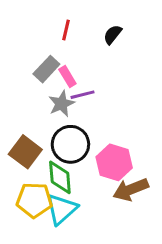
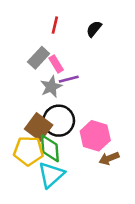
brown square: (25, 152) -> (39, 127), moved
brown arrow: (131, 189) -> (109, 158), size x0.7
yellow pentagon: (34, 200) -> (29, 151), moved

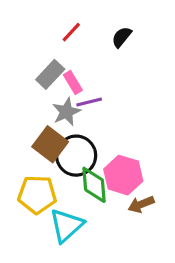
red line: (55, 25) -> (71, 32), turned 30
brown square: (39, 127) -> (50, 144), moved
green diamond: (50, 148) -> (94, 185), moved

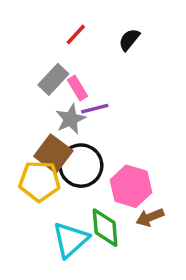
green diamond: (94, 185) -> (105, 228), moved
yellow pentagon: (37, 195) -> (40, 181), moved

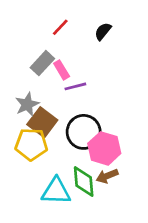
gray star: (71, 119) -> (27, 104), moved
black circle: (81, 166) -> (84, 132), moved
brown arrow: (150, 217) -> (107, 176), moved
cyan triangle: (71, 240) -> (56, 191), turned 44

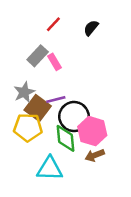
purple line: (75, 86) -> (56, 100), moved
green diamond: (84, 182) -> (66, 138), moved

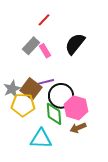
black semicircle: (91, 28) -> (75, 44), moved, size x1.6
gray star: (24, 92) -> (12, 89), moved

